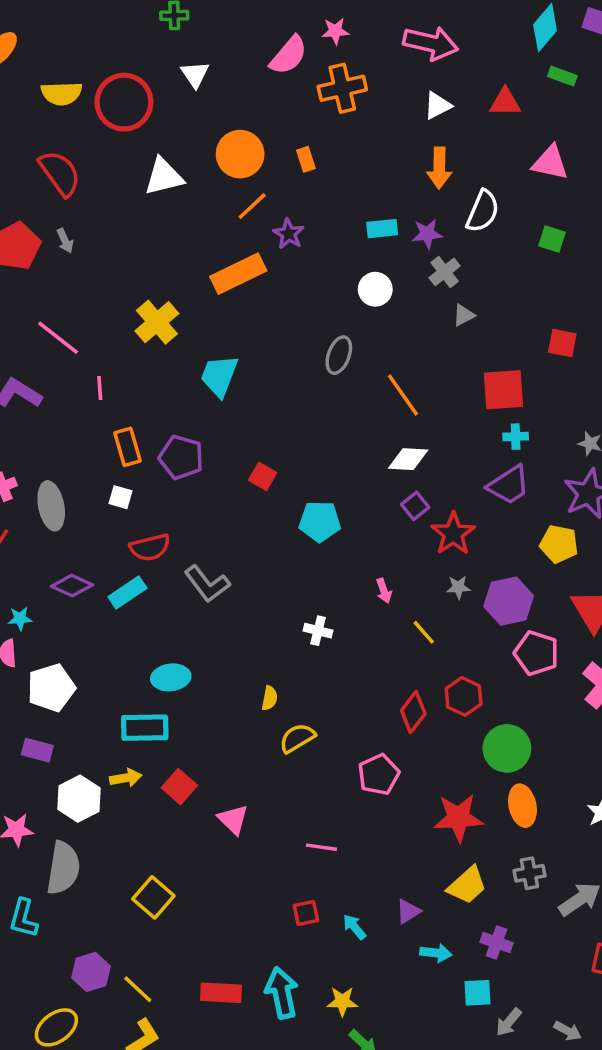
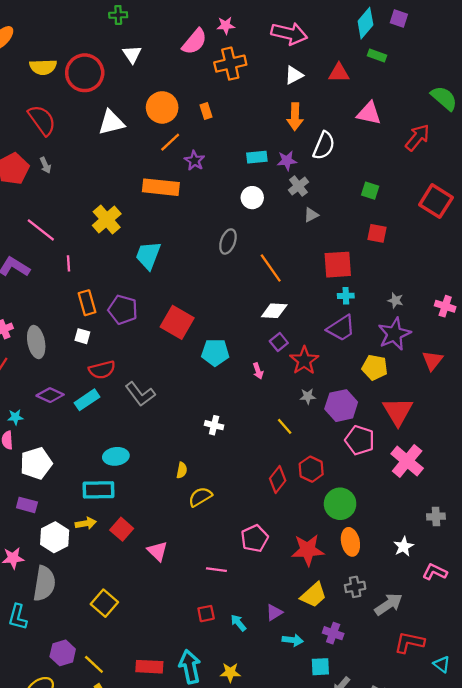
green square: (552, 239) -> (370, 191), moved
orange rectangle: (238, 274) -> (161, 187), turned 32
red square: (263, 476) -> (177, 322), size x1.8
pink arrow: (384, 591) -> (258, 371), moved
pink pentagon: (379, 774) -> (255, 538), moved

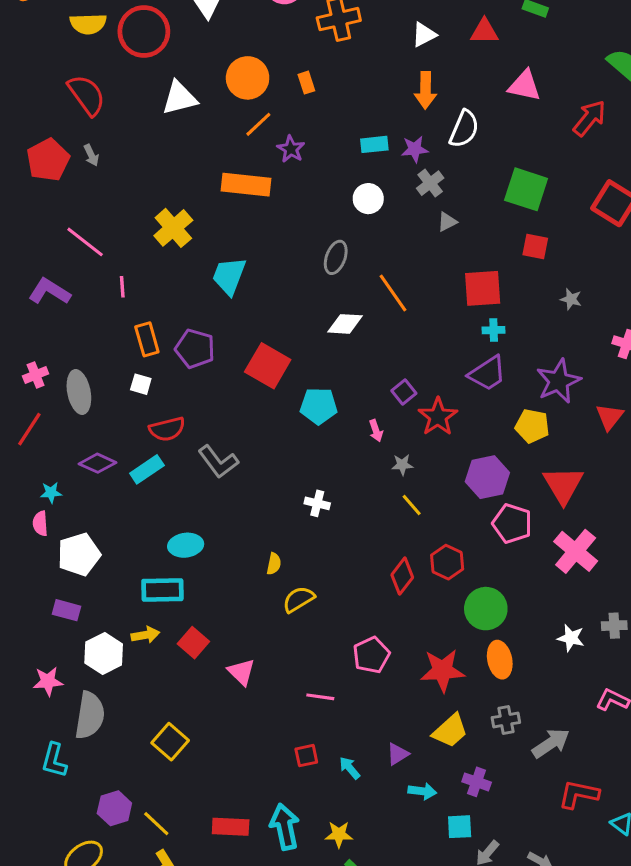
green square: (370, 191) -> (526, 189), size x1.8
gray star: (395, 300) -> (571, 299), moved
white diamond: (274, 311) -> (345, 324), moved
gray star: (308, 396) -> (402, 465), moved
white star: (404, 547) -> (571, 638), moved, turned -30

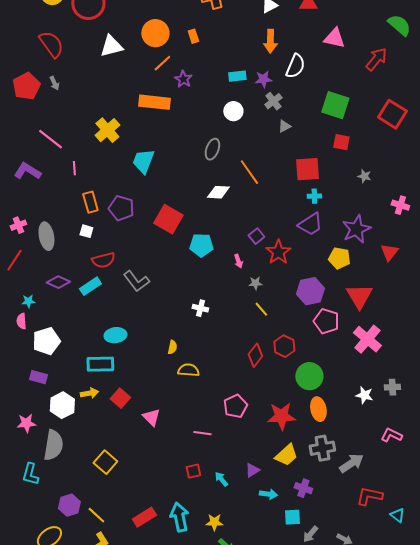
yellow semicircle: (299, 599) -> (188, 370), turned 35
gray cross: (506, 720) -> (322, 448), size x1.4
red rectangle: (231, 827) -> (144, 517), turned -35

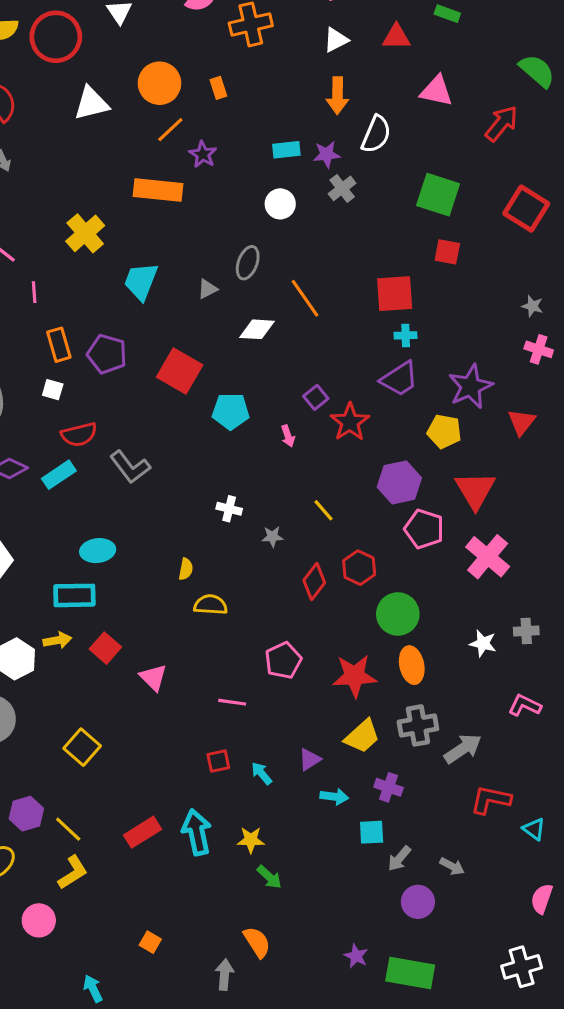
gray triangle: (284, 126) -> (207, 289), moved
gray star: (364, 176) -> (532, 306), moved
gray star: (255, 283) -> (272, 537), moved

